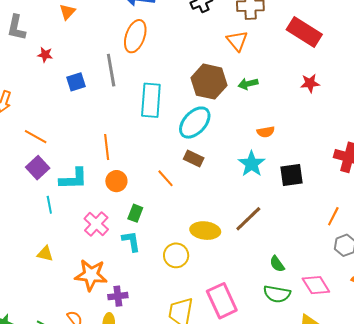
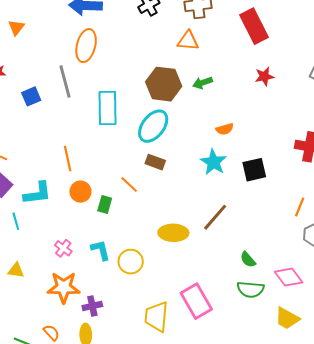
red rectangle: (304, 32) -> (254, 26), turned 36
orange triangle: (237, 41) -> (188, 41), turned -40
green rectangle: (135, 213) -> (105, 205), moved
pink cross: (96, 224) -> (63, 248), moved, size x0.7
yellow circle: (176, 255) -> (131, 262), moved

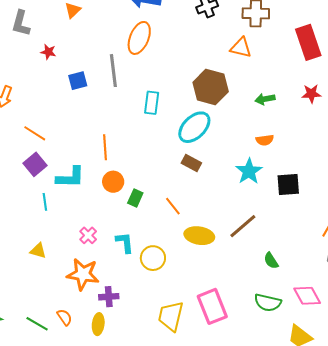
green arrow: (203, 83) -> (265, 99), moved
cyan rectangle: (107, 108) -> (152, 103), size x0.7
orange line: (129, 184) -> (173, 206), moved
green semicircle: (248, 260) -> (271, 261), moved

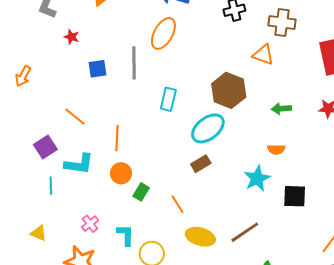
orange line: (35, 133) -> (75, 117), moved
brown rectangle: (191, 163) -> (201, 164), turned -66

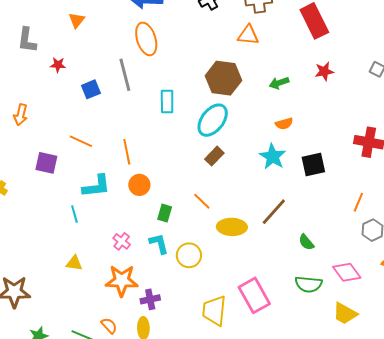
orange ellipse: (163, 33) -> (146, 39), turned -32
purple square: (45, 147) -> (46, 163), moved, turned -30
green rectangle: (141, 192) -> (165, 213), moved

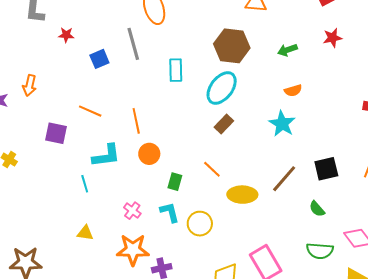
black square: (313, 164) -> (326, 169), moved

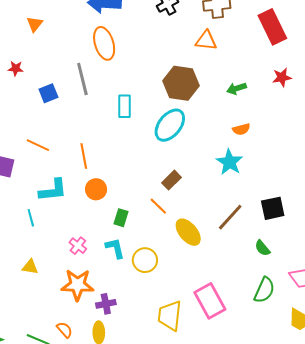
brown rectangle: (224, 124) -> (172, 180), moved
yellow ellipse: (242, 195) -> (188, 232), turned 48
green semicircle: (320, 251) -> (264, 290), turned -72

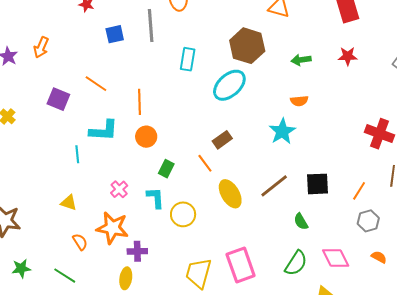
orange semicircle: (65, 330) -> (80, 242), moved

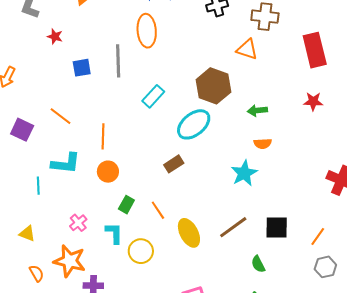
cyan rectangle: (188, 59) -> (153, 96), turned 30
green arrow: (301, 60) -> (257, 110), moved
brown rectangle: (222, 140) -> (174, 164), moved
orange line: (205, 163) -> (158, 210), moved

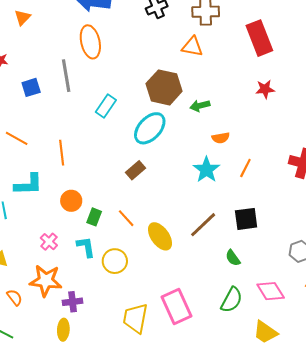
green arrow: (257, 110) -> (200, 106), moved
orange circle: (108, 172) -> (71, 201), moved
orange line: (318, 237) -> (245, 168), moved

